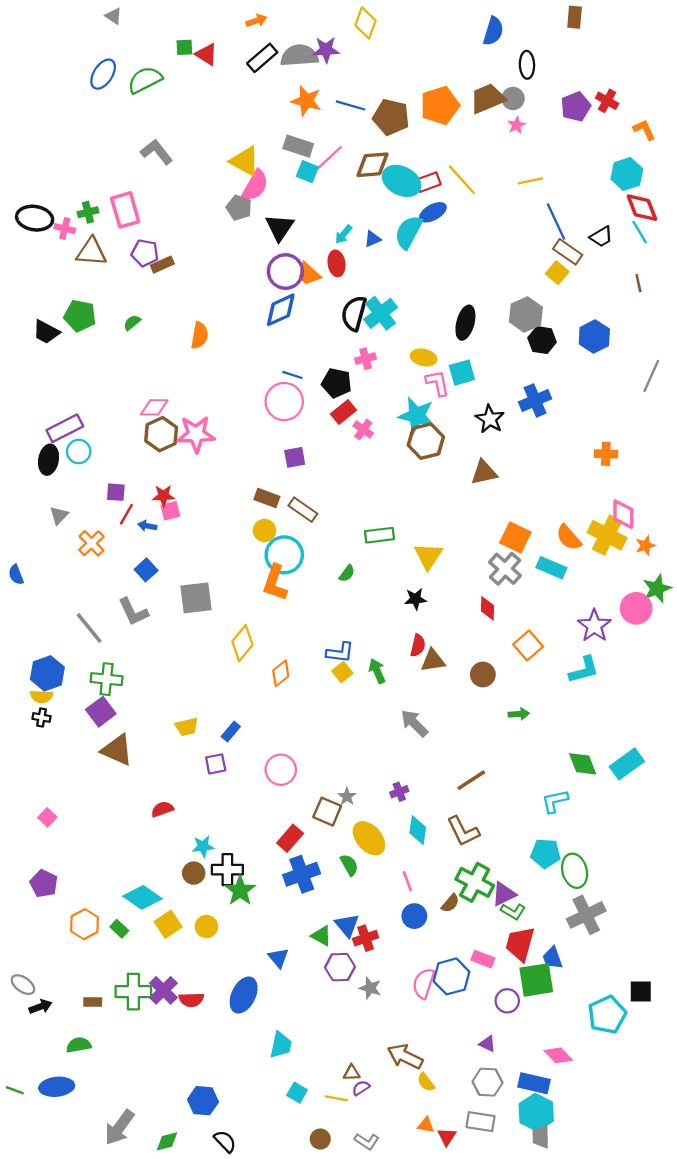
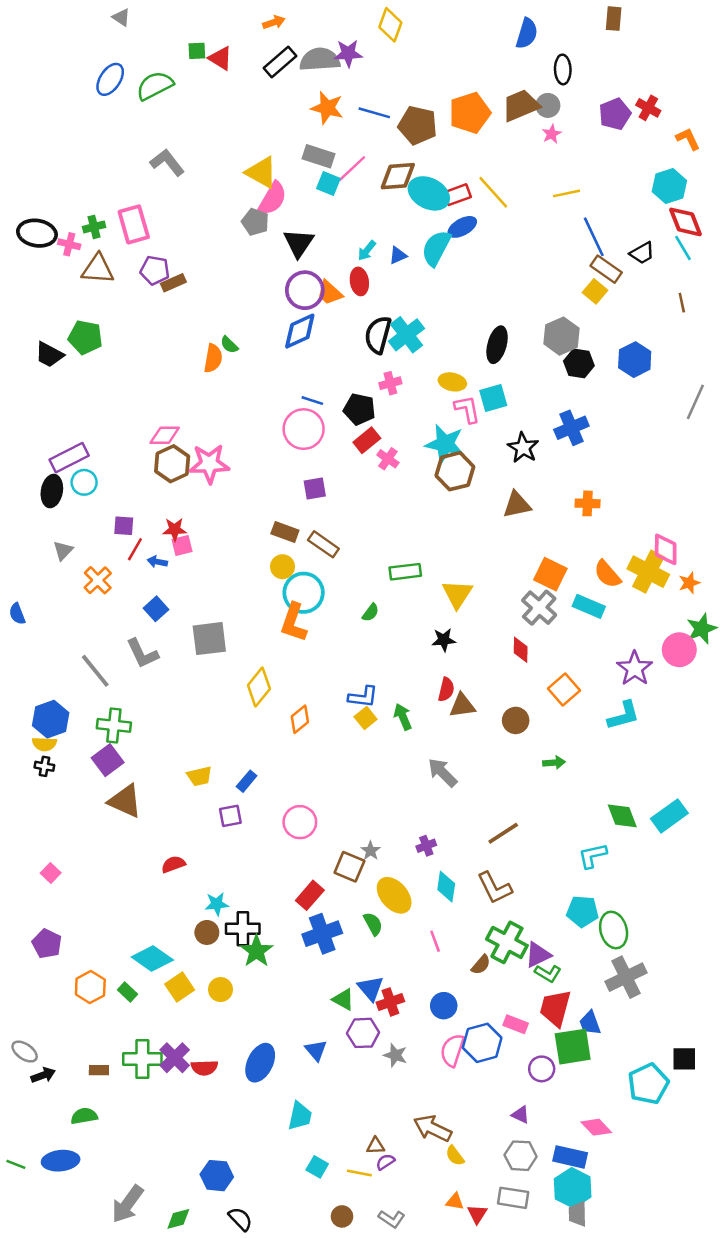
green semicircle: (132, 323) -> (229, 345), moved, turned -96
orange cross: (606, 454) -> (588, 503), moved
blue circle: (414, 916) -> (444, 1006), moved
blue triangle: (278, 958) -> (316, 1050), moved

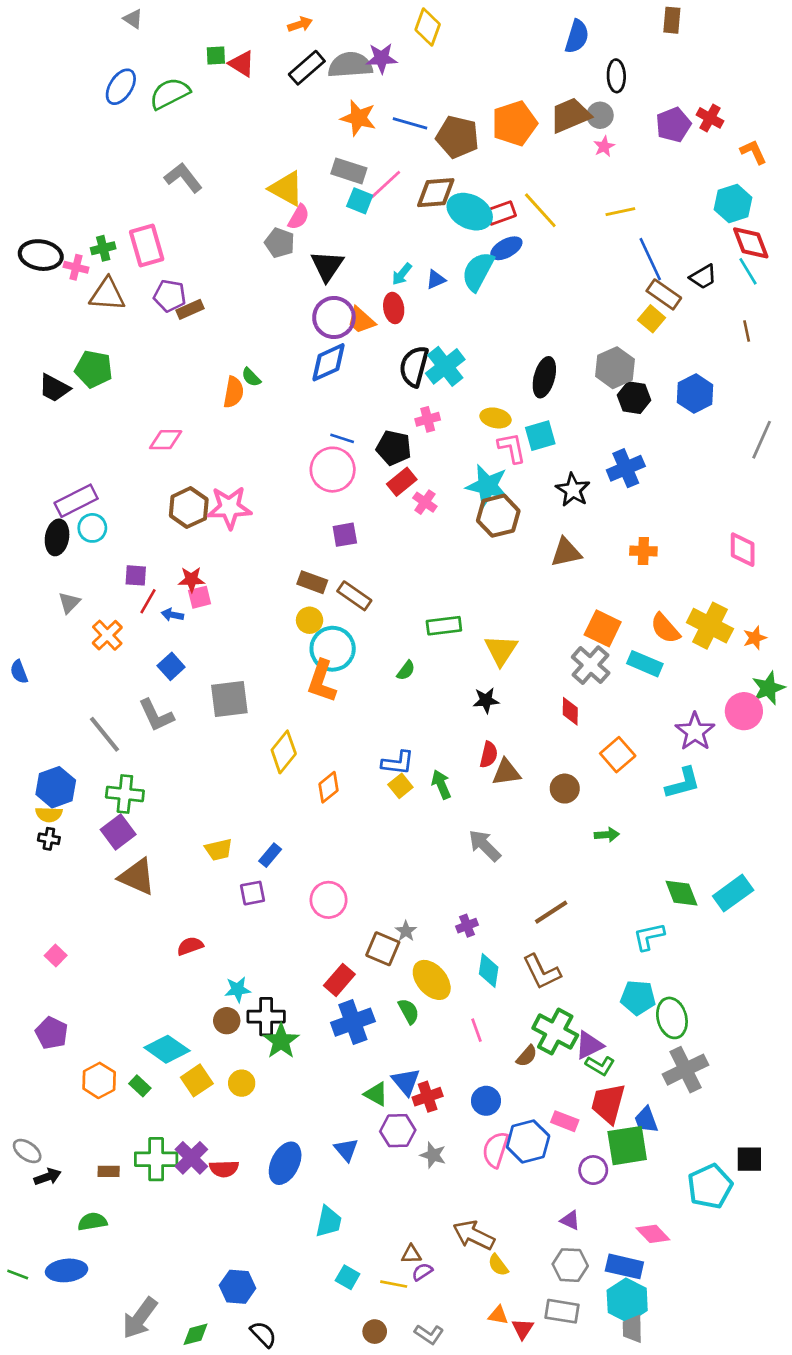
pink semicircle: (273, 198) -> (299, 217), size x0.7
pink diamond: (165, 435) -> (166, 440), moved
pink diamond: (666, 549) -> (743, 550), moved

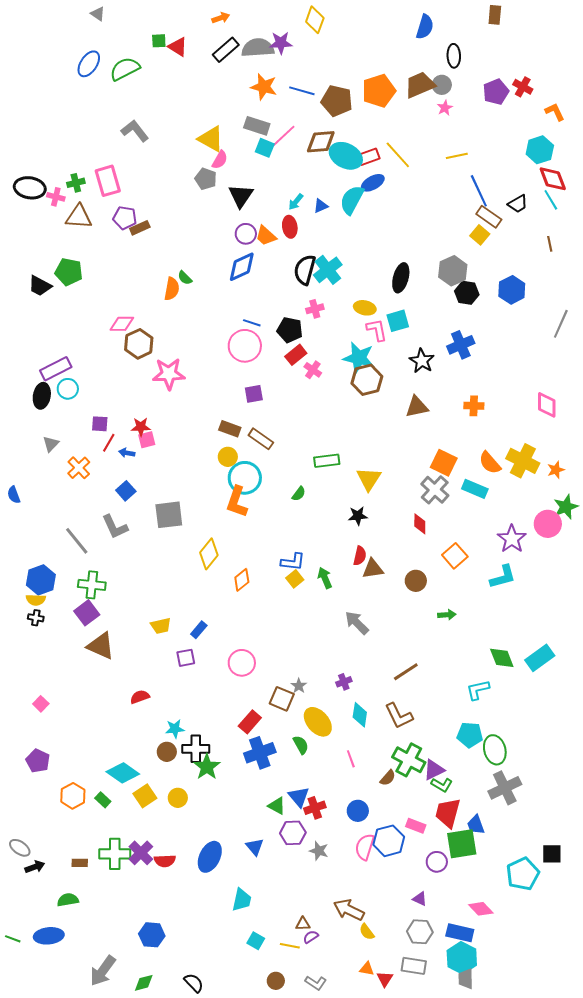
purple circle: (334, 318) -> (246, 234), size x0.7
brown hexagon: (189, 508) -> (139, 344), moved
blue hexagon: (238, 1287) -> (152, 935), moved

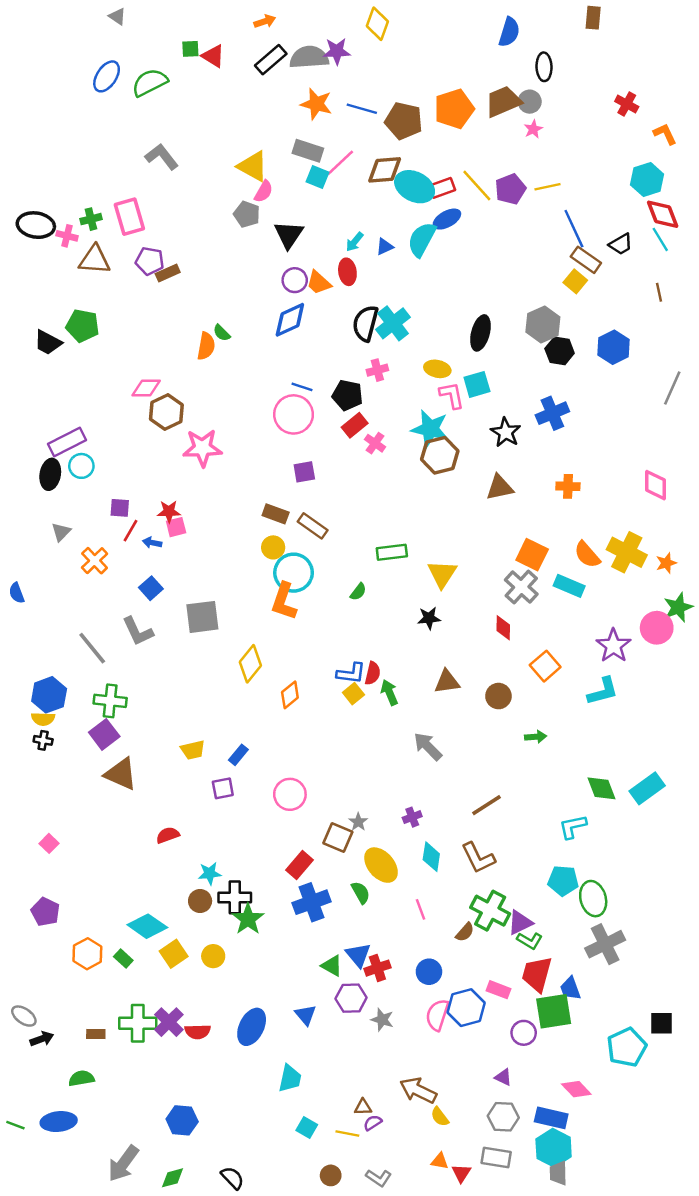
purple pentagon: (496, 92) -> (510, 189), moved
red semicircle: (360, 556) -> (373, 673), moved

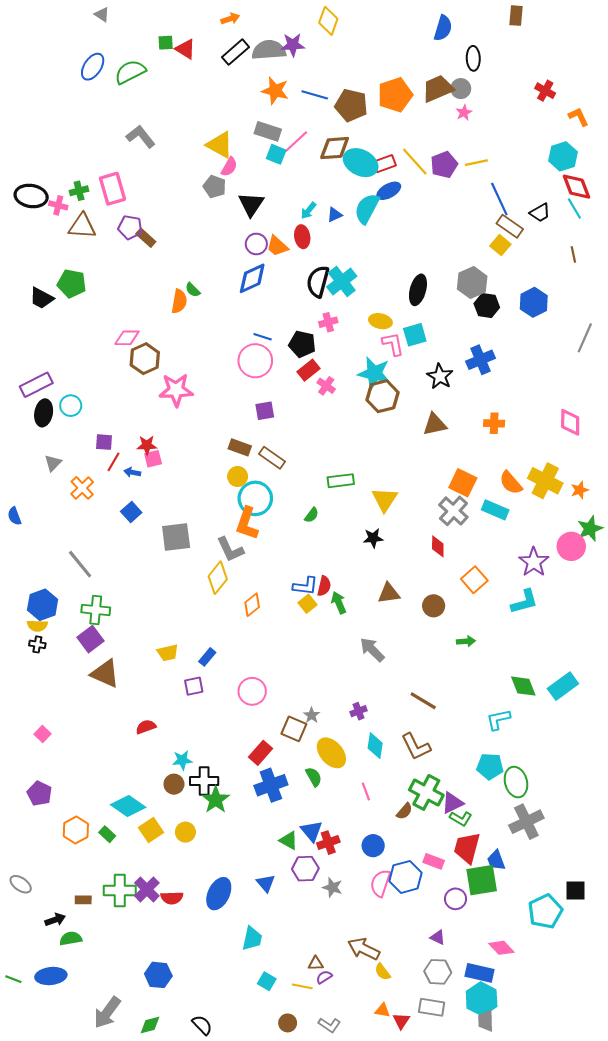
brown rectangle: (168, 273) -> (146, 238), turned 66
purple rectangle: (67, 442) -> (36, 385), moved
gray L-shape: (138, 631) -> (230, 550), moved
brown line: (486, 805) -> (423, 701), turned 64
black arrow: (42, 1039) -> (55, 920), moved

